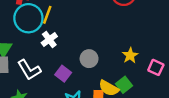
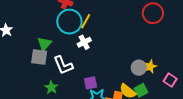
gray circle: (89, 59) -> (139, 68), moved
purple square: (63, 74) -> (91, 83), moved, turned 32

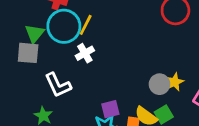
green triangle: (44, 44) -> (35, 33), moved
gray square: (39, 57) -> (28, 53), moved
purple square: (91, 83) -> (110, 109), moved

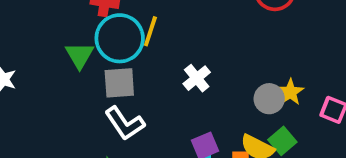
gray square: (28, 53) -> (119, 83), moved
white cross: (85, 53) -> (197, 78), moved

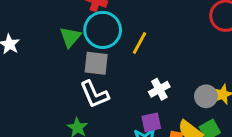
yellow line: (150, 31) -> (139, 43), moved
white cross: (197, 78) -> (159, 89), moved

